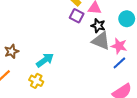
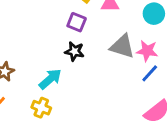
purple square: (77, 16) -> (77, 22), moved
black star: (98, 26) -> (74, 51), moved

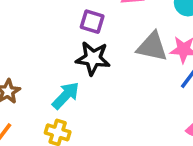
black star: (74, 51) -> (93, 58), size x1.4

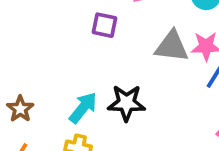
black star: (93, 58) -> (126, 103), moved

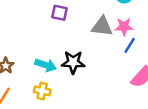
cyan arrow: (83, 108) -> (46, 65), turned 70

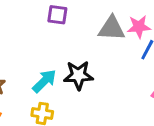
cyan arrow: (46, 65) -> (44, 81), turned -60

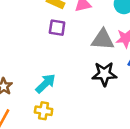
black star: (78, 75) -> (104, 74), moved

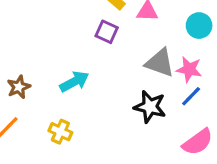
cyan arrow: (46, 83) -> (74, 82), moved

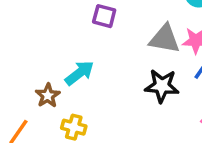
brown star: (19, 87) -> (48, 96), moved

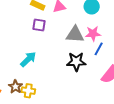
brown star: (48, 96) -> (15, 87), moved

